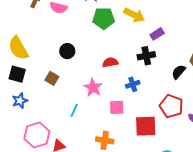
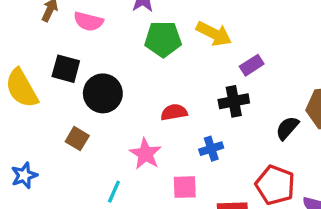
black circle: (67, 51) -> (103, 93), size x1.5
black square: (17, 74) -> (66, 69), moved

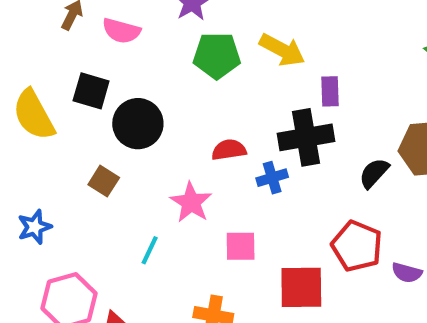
purple rectangle: (252, 65) -> (330, 91), turned -60
black cross: (234, 101) -> (306, 137), size x1.4
blue cross: (211, 149) -> (272, 178), moved

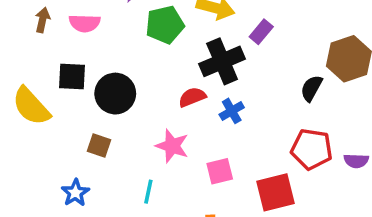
purple rectangle: (330, 91) -> (261, 32), turned 55
black cross: (306, 137) -> (222, 61), moved
blue star: (35, 227) -> (75, 193), moved

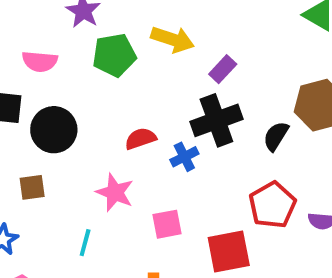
pink semicircle: (85, 23) -> (40, 61), moved
black cross: (222, 61) -> (216, 120), moved
brown square: (99, 145) -> (32, 187), turned -30
red pentagon: (312, 149) -> (272, 205), turned 30

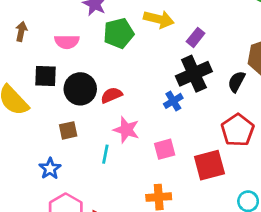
red semicircle: (141, 139) -> (111, 95), moved
cyan line: (85, 243) -> (105, 154), moved

